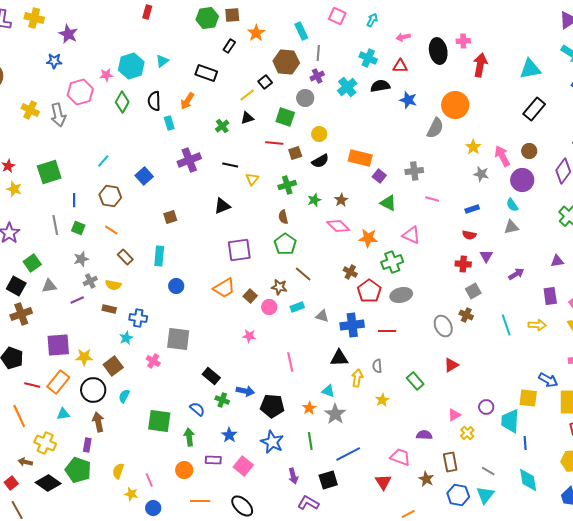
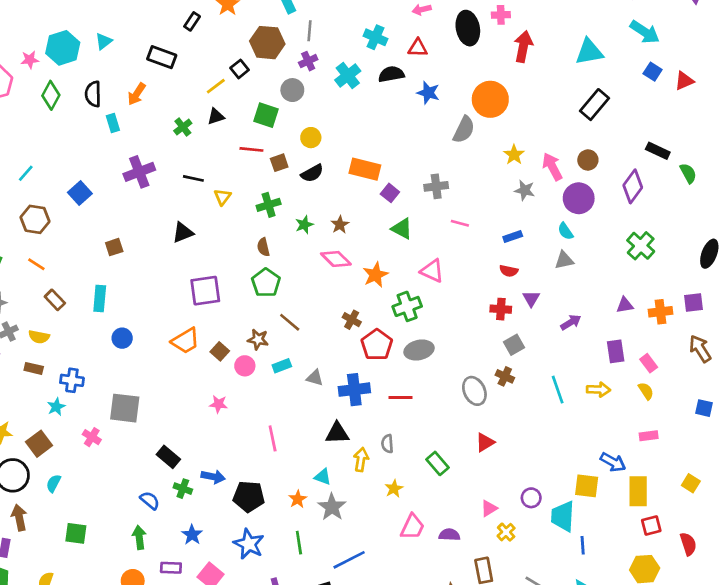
orange star: (368, 238) -> (375, 275), turned -30
green square: (159, 421) -> (76, 533), moved, size x0.7
pink trapezoid: (400, 457) -> (412, 527), moved, turned 95

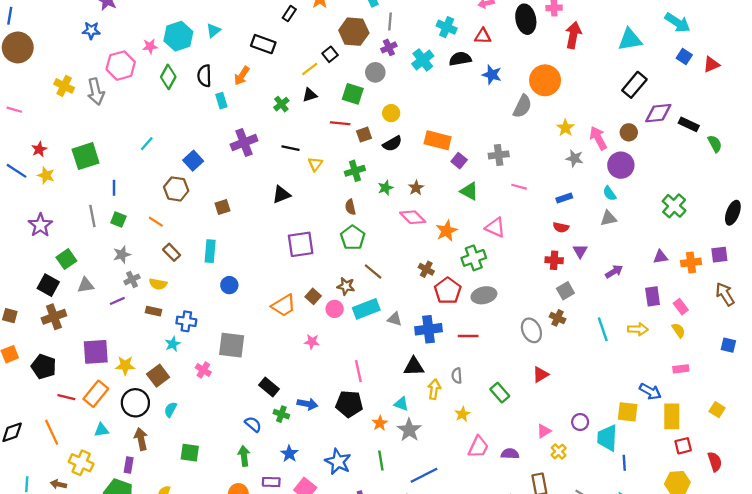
purple diamond: (633, 186) -> (658, 113), moved, turned 48
brown hexagon: (35, 219) -> (176, 189), moved
orange trapezoid: (185, 341) -> (284, 305), moved
cyan rectangle: (282, 366) -> (366, 309), size x1.6
black pentagon: (249, 496) -> (349, 404), moved

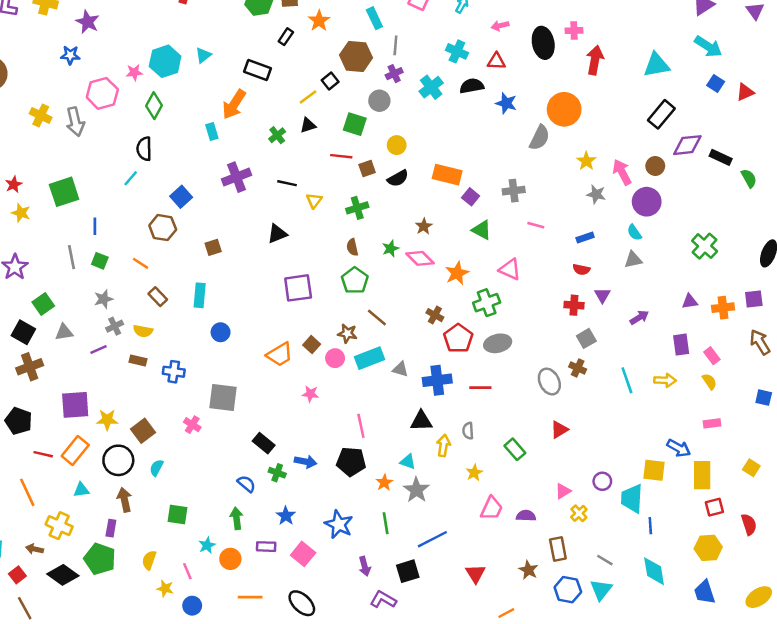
black semicircle: (204, 76) -> (144, 149), moved
orange arrow: (242, 76) -> (234, 104), size x1.4
green star: (385, 188) -> (390, 249), moved
cyan star: (173, 344) -> (207, 545), moved

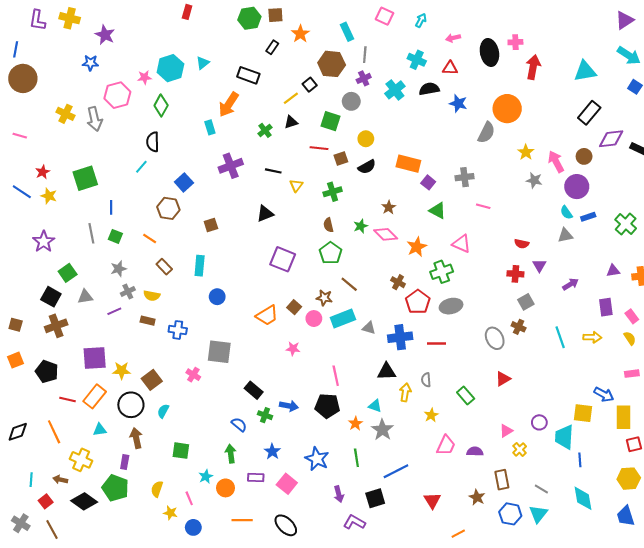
blue rectangle: (585, 237) -> (588, 217), moved
purple square: (298, 288) -> (283, 259), turned 30

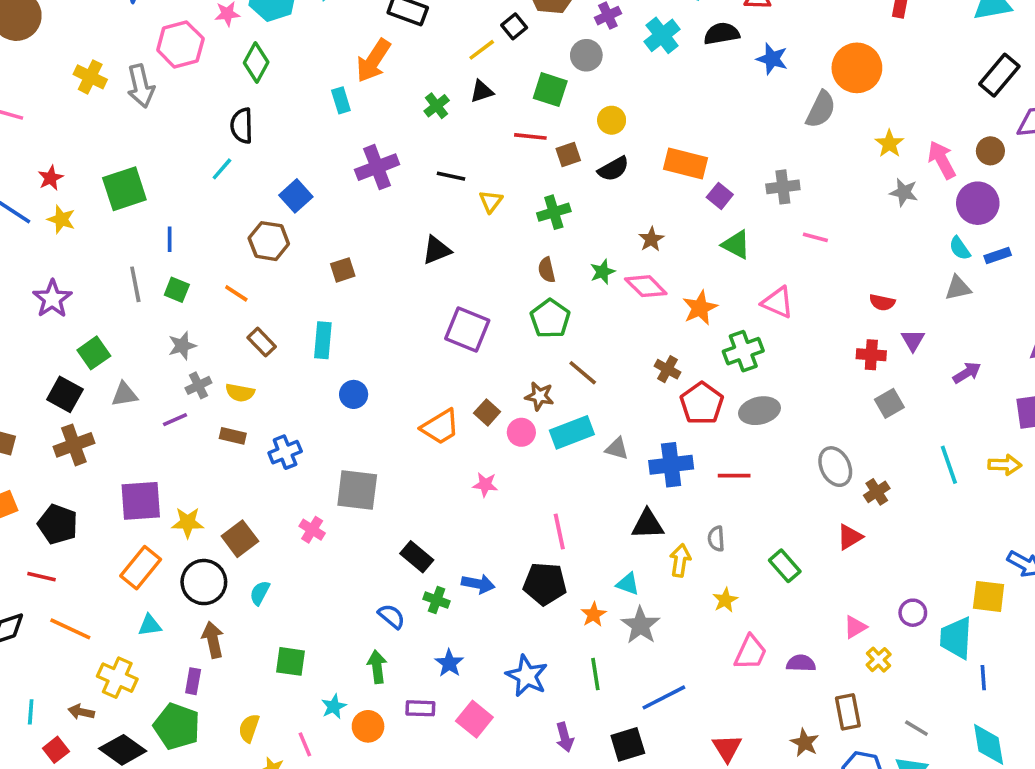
brown cross: (519, 327) -> (877, 492), moved, turned 32
blue cross: (178, 330) -> (285, 452), turned -30
red line: (68, 400) -> (41, 577), moved
orange line: (54, 432) -> (70, 629), turned -40

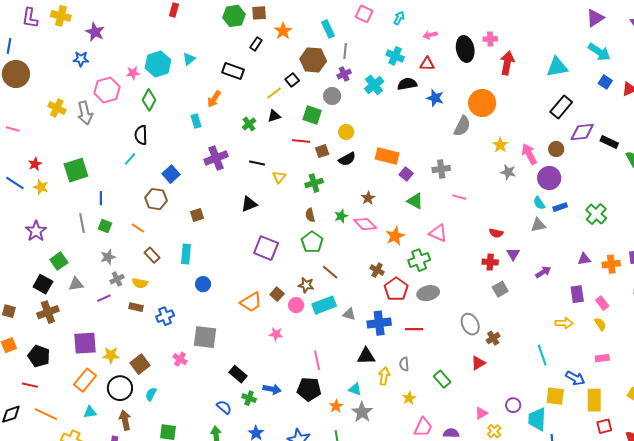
orange arrow: (373, 61) -> (214, 99), size x0.7
cyan line: (949, 465) -> (542, 355), moved

